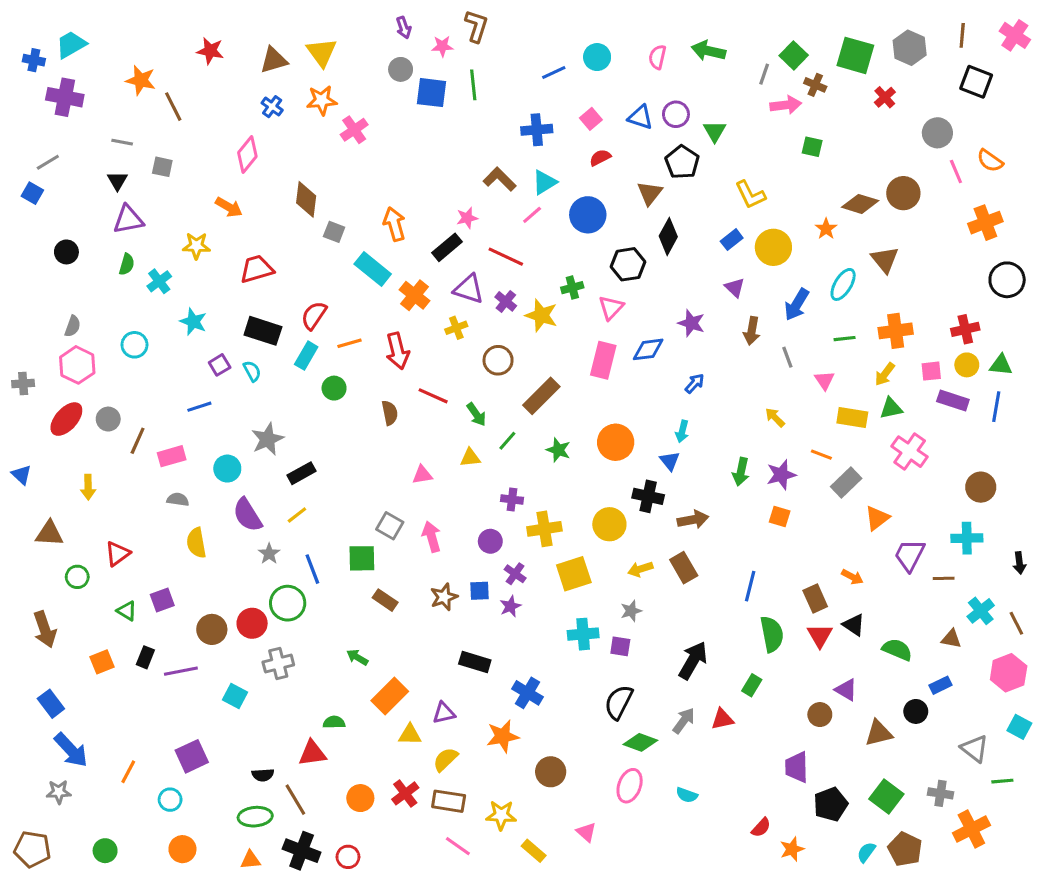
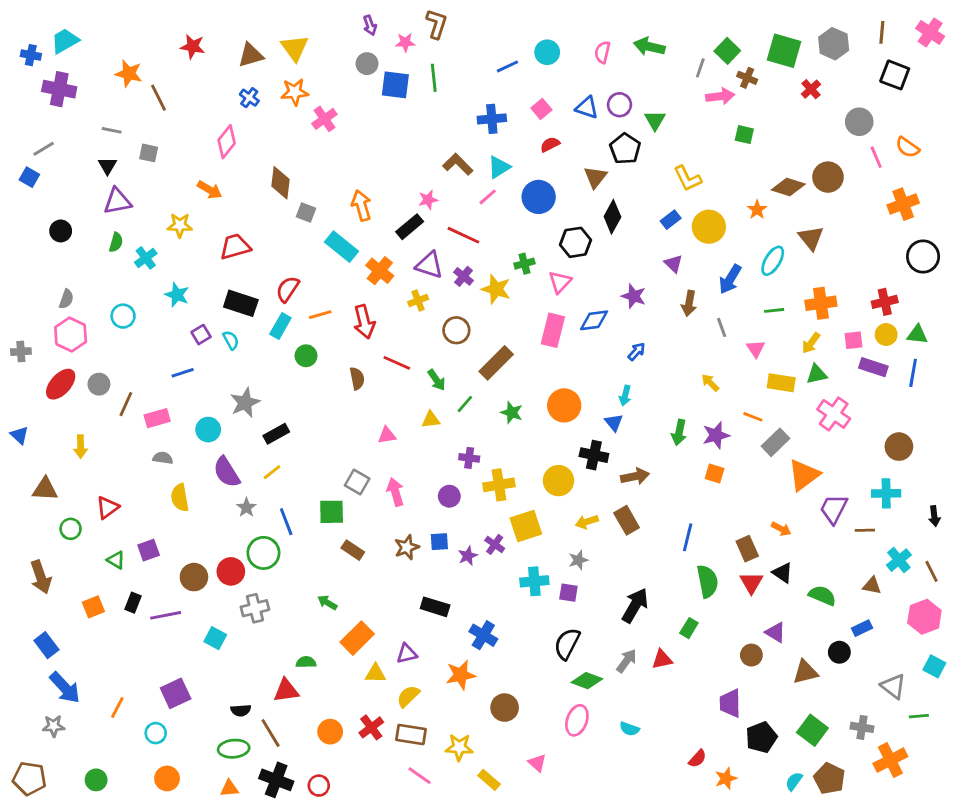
orange triangle: (877, 518) -> (804, 475), size x1.4
purple cross: (515, 574) -> (495, 544), moved

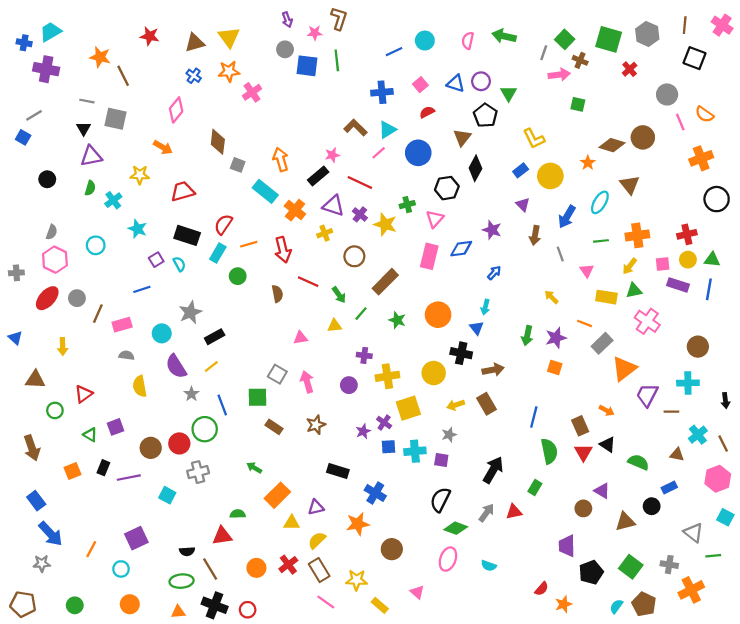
gray square: (149, 153) -> (115, 119), size x1.5
blue square: (439, 542) -> (389, 447), moved
brown rectangle: (411, 735) -> (319, 570), turned 50

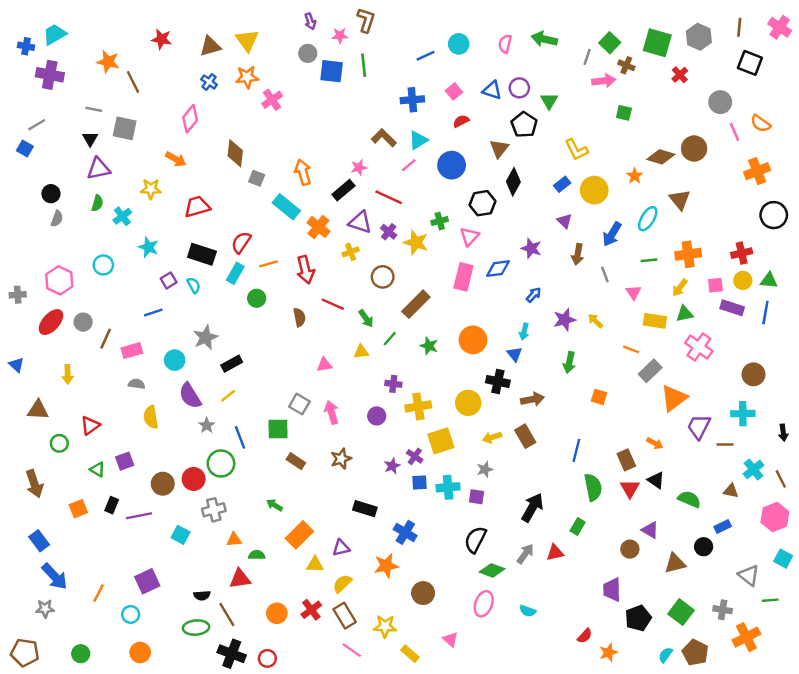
gray semicircle: (52, 232) -> (57, 219), moved
purple star: (556, 338) -> (565, 320), moved
orange triangle: (178, 612) -> (234, 540), moved

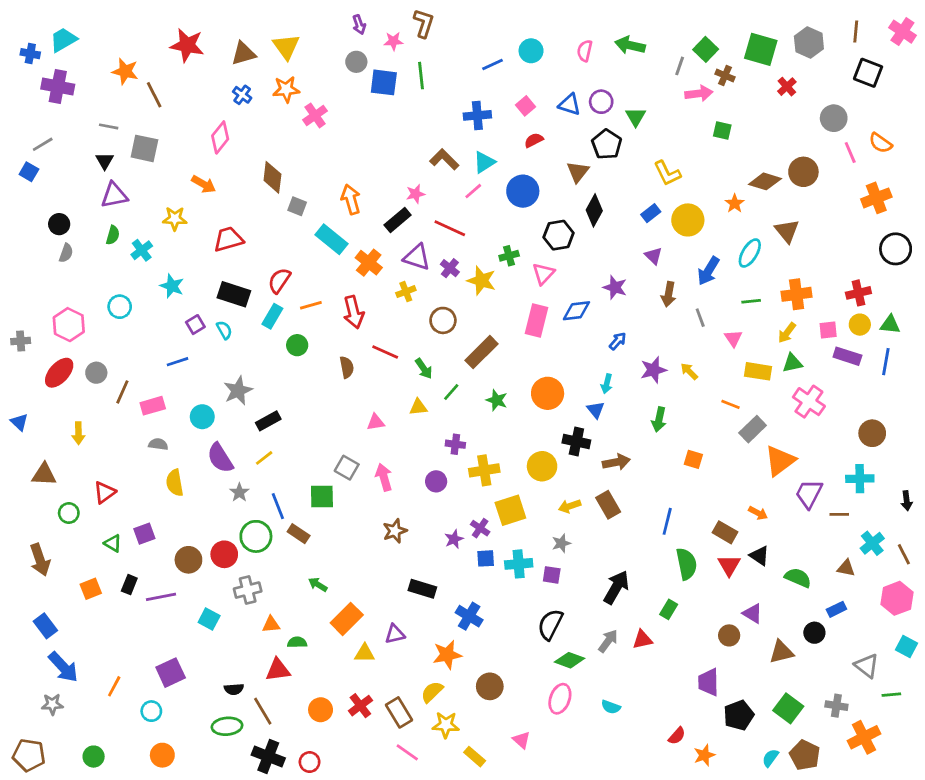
red star: (162, 39) -> (187, 45), size x1.4
brown rectangle: (626, 460) -> (725, 532), turned -36
brown rectangle: (296, 461) -> (299, 534), moved
yellow semicircle: (342, 584) -> (432, 692), moved

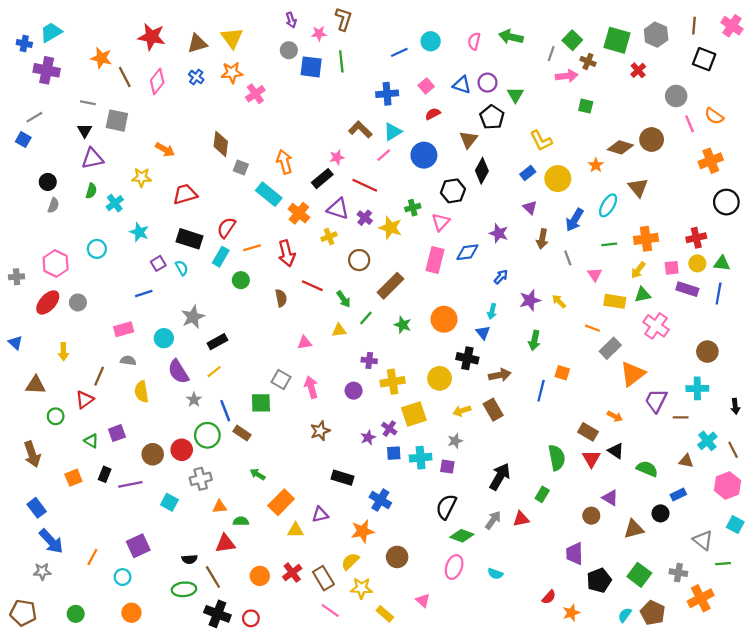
pink diamond: (220, 137) -> (157, 81), moved
brown line: (122, 392) -> (99, 376), moved
blue line: (667, 521) -> (541, 391), moved

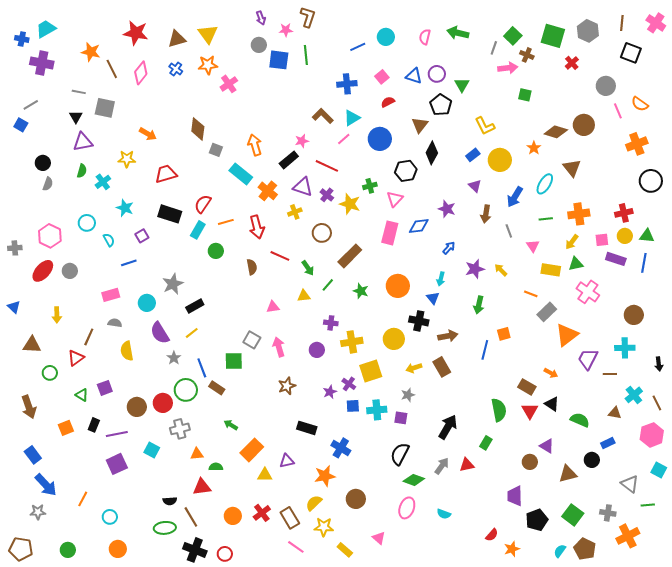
cyan semicircle: (182, 268) -> (109, 240), moved
orange square: (562, 373) -> (504, 334), turned -32
purple square: (138, 546) -> (117, 464), moved

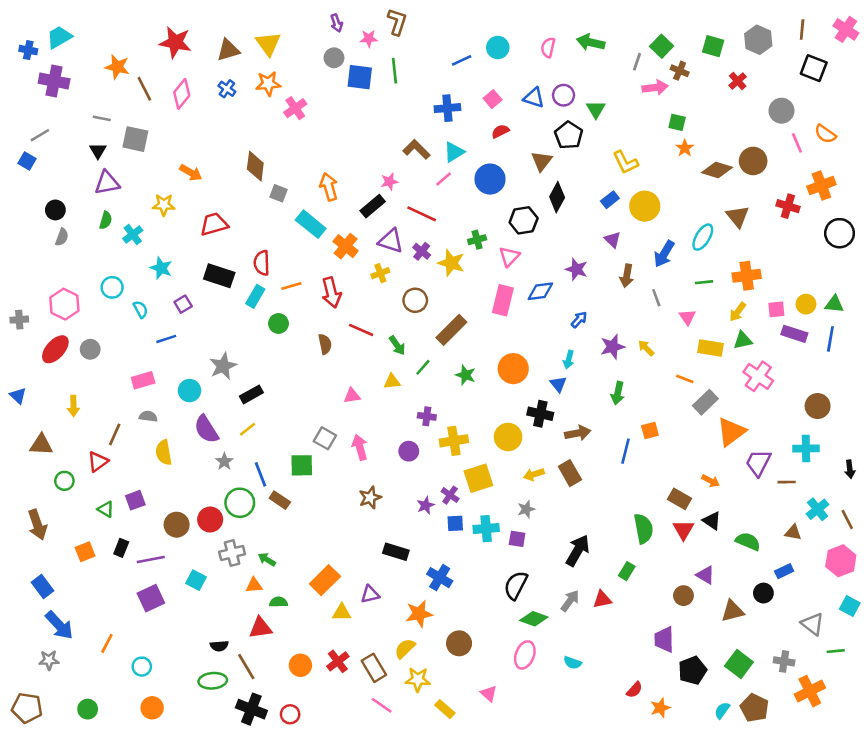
green square: (553, 36) -> (713, 46), size x0.7
orange star: (534, 148) -> (685, 148), moved
red semicircle: (203, 204) -> (262, 263), turned -36
red cross: (624, 213) -> (788, 206), moved, turned 30
green arrow: (231, 425) -> (267, 559), moved

